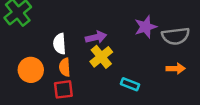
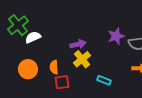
white semicircle: (59, 44) -> (33, 37), moved, turned 70
red square: (63, 89) -> (62, 82), moved

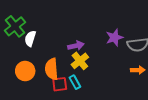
white semicircle: (33, 37) -> (30, 39), turned -49
orange semicircle: (54, 67) -> (52, 69), size x1.5
cyan rectangle: (104, 80) -> (75, 82), moved, turned 40

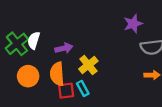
green cross: (15, 26) -> (17, 44), moved
purple star: (114, 38) -> (133, 24), moved
purple arrow: (76, 46) -> (64, 48), moved

